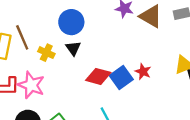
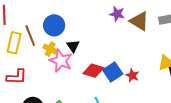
blue circle: (71, 22) -> (54, 25), moved
red star: (143, 72) -> (132, 75), moved
pink star: (31, 85) -> (61, 61), moved

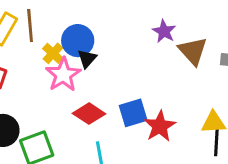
blue circle: (54, 25) -> (78, 41), moved
red diamond: (93, 71) -> (89, 114), moved
red star: (132, 75) -> (160, 126), size x1.5

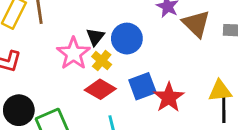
blue circle: (78, 41) -> (127, 39), moved
yellow cross: (53, 53) -> (102, 61), moved

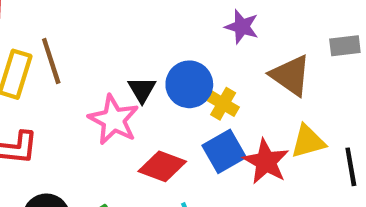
brown triangle: (196, 24) -> (291, 75), moved
yellow cross: (102, 61) -> (223, 104), moved
yellow triangle: (220, 91) -> (308, 141), moved

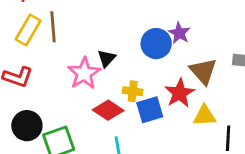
blue circle: (189, 84) -> (156, 44), moved
yellow cross: (223, 104) -> (133, 91), moved, turned -36
red star: (266, 162) -> (180, 93), moved

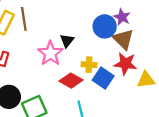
brown triangle: (203, 71) -> (123, 39), moved
red star: (180, 93) -> (125, 64), turned -30
blue square: (150, 110) -> (103, 78), turned -35

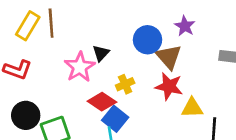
purple star: (122, 17) -> (185, 26), moved
yellow cross: (89, 65) -> (125, 84), turned -32
blue square: (103, 78) -> (115, 119), moved

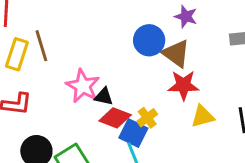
black triangle: (101, 53) -> (104, 97), moved, turned -48
yellow cross: (125, 84) -> (147, 118), moved
yellow triangle: (192, 108) -> (203, 116), moved

